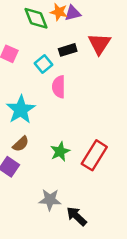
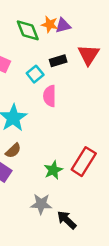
green star: (60, 152) -> (53, 170), moved

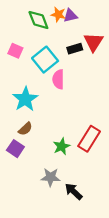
black rectangle: (58, 61) -> (75, 49), moved
cyan square: (35, 74) -> (45, 60), size x1.6

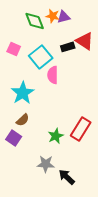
red triangle: (93, 42) -> (85, 41), turned -30

